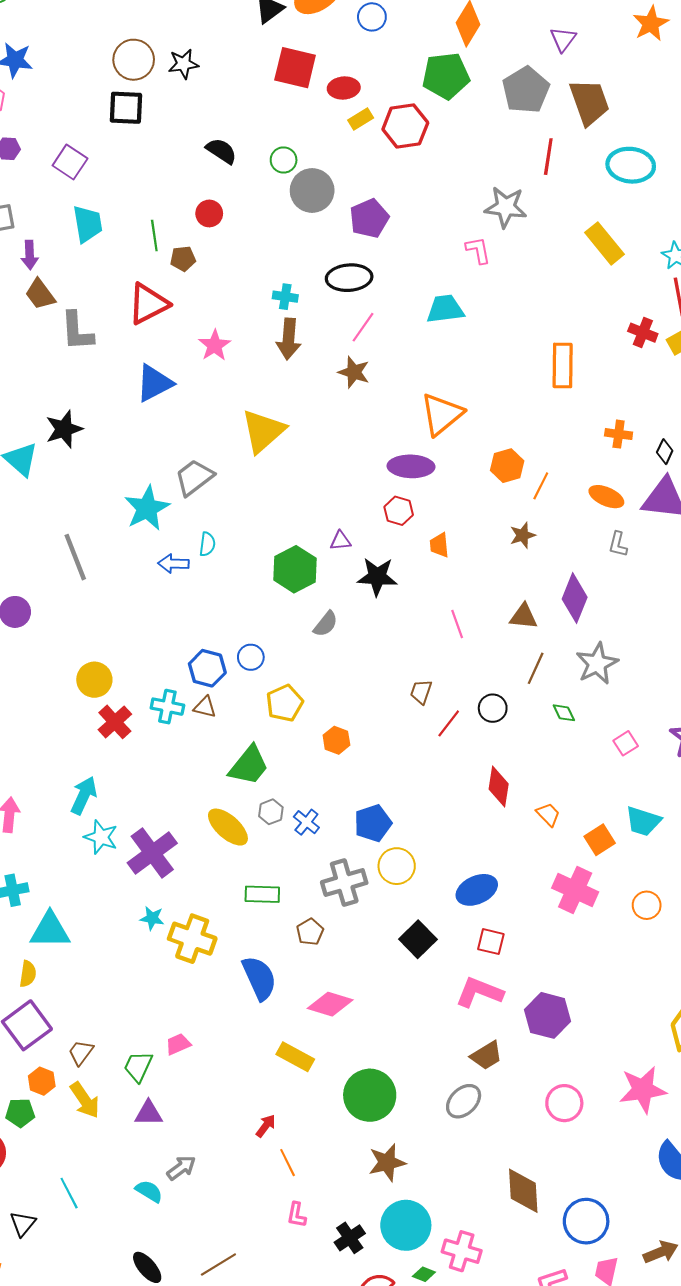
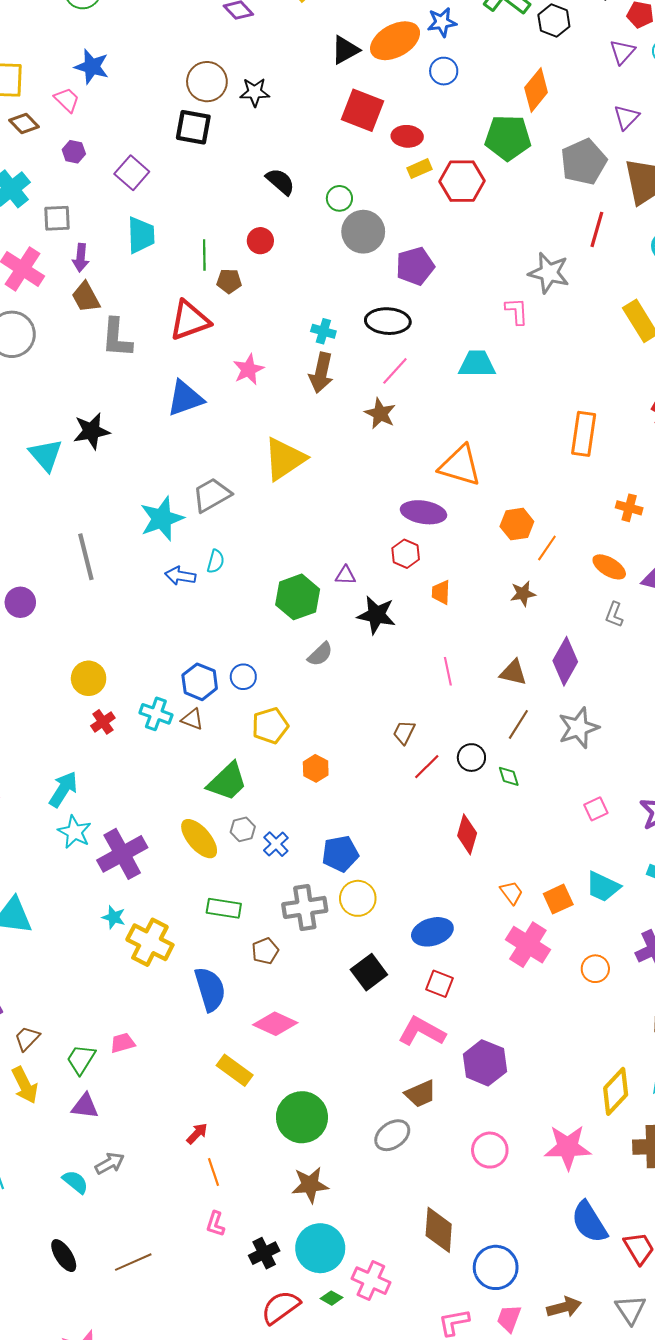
orange triangle: (442, 414) -> (460, 466), turned 48
green diamond: (564, 713) -> (509, 776), moved
red cross: (115, 722) -> (103, 722), size x0.7
orange trapezoid: (548, 814) -> (511, 893), moved

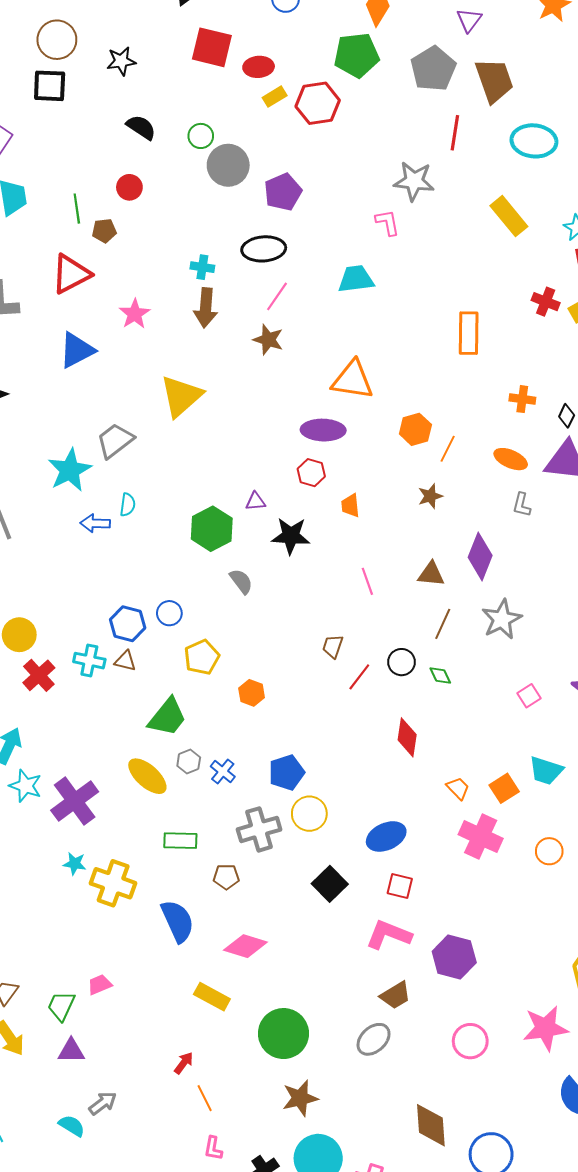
black star: (255, 92) -> (121, 61), moved
gray semicircle: (320, 654) -> (241, 581), turned -76
red cross: (103, 722) -> (39, 675), size x1.4
brown pentagon: (265, 951) -> (226, 877), turned 30

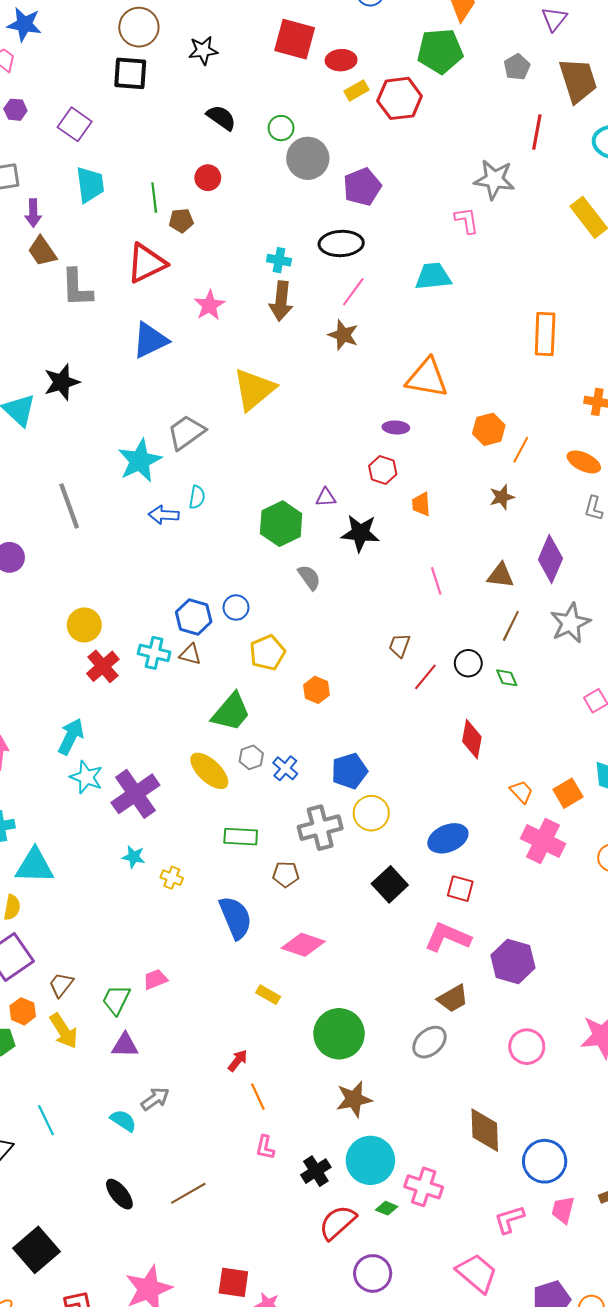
gray pentagon: (433, 69) -> (517, 67), size x0.6
purple ellipse: (323, 430) -> (396, 427), size x0.6
yellow cross: (113, 883) -> (172, 878), size x0.5
yellow rectangle: (212, 997) -> (268, 995), size x0.7

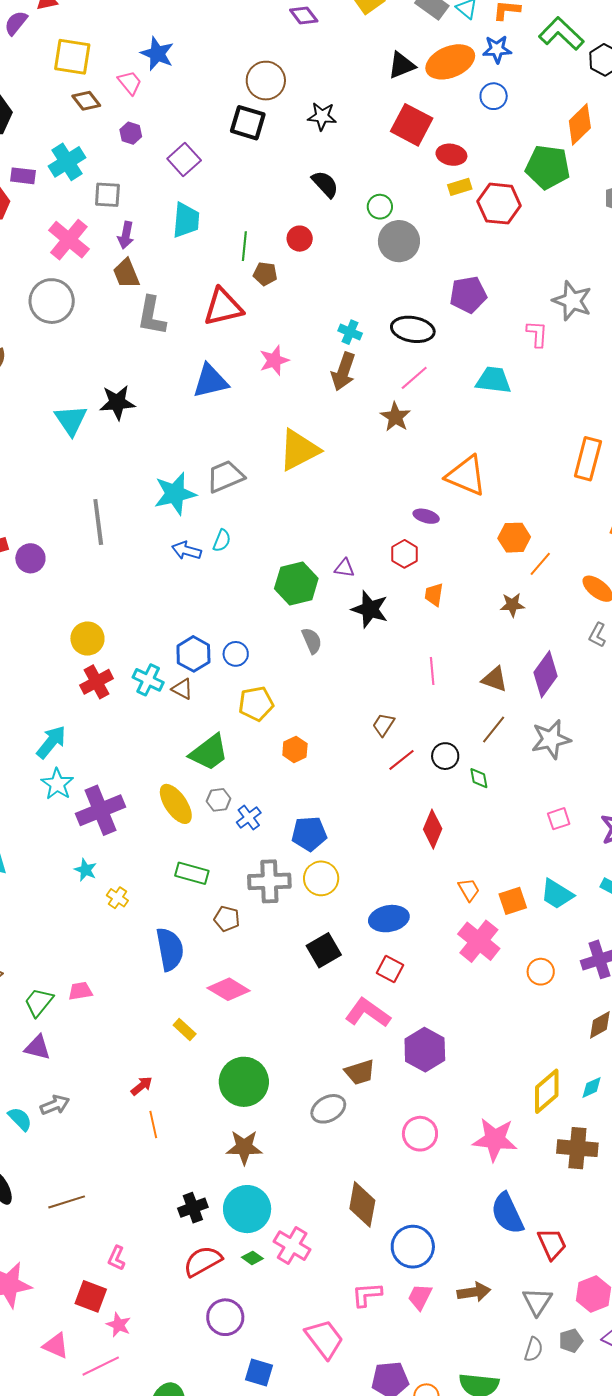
purple pentagon: (362, 187) -> (468, 295), moved
pink L-shape: (265, 1147) -> (116, 1258), moved

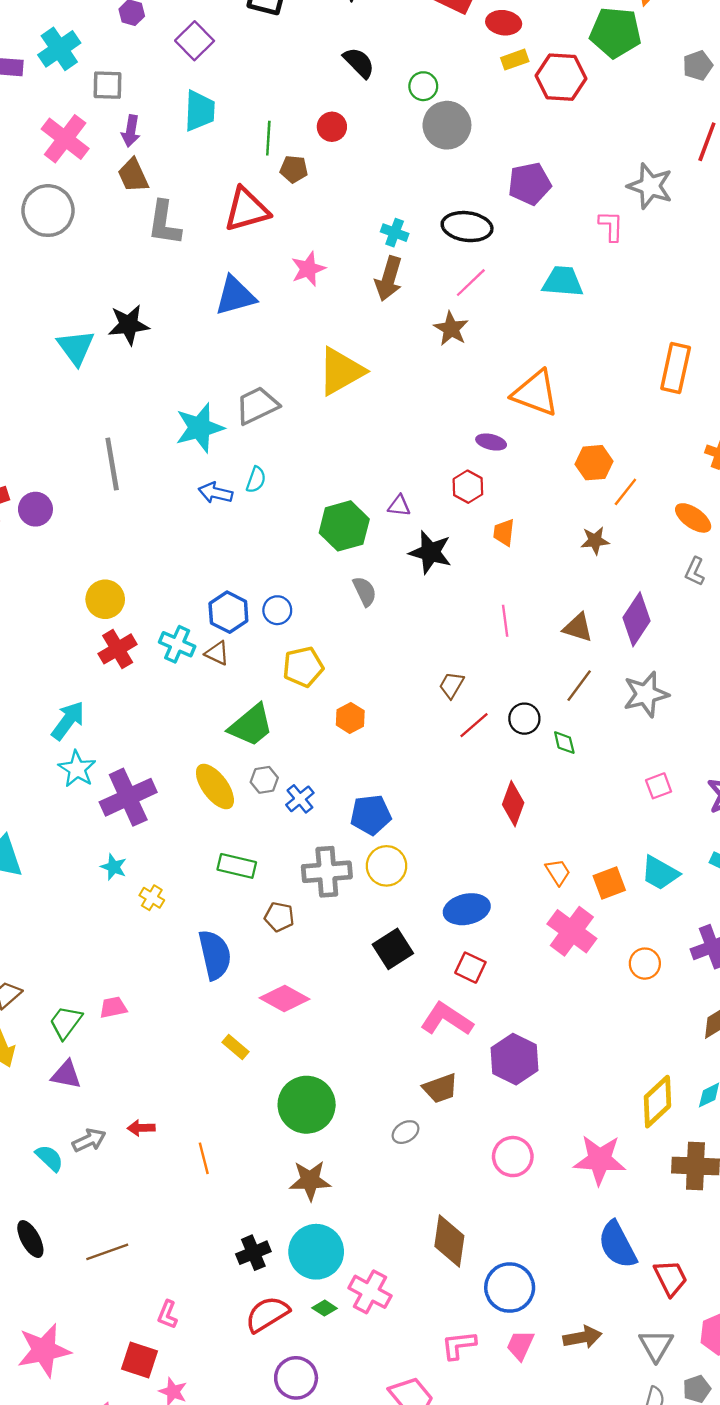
red arrow: (142, 1086) -> (141, 1128), moved, turned -140
gray ellipse: (328, 1109) -> (405, 1132), size x0.7

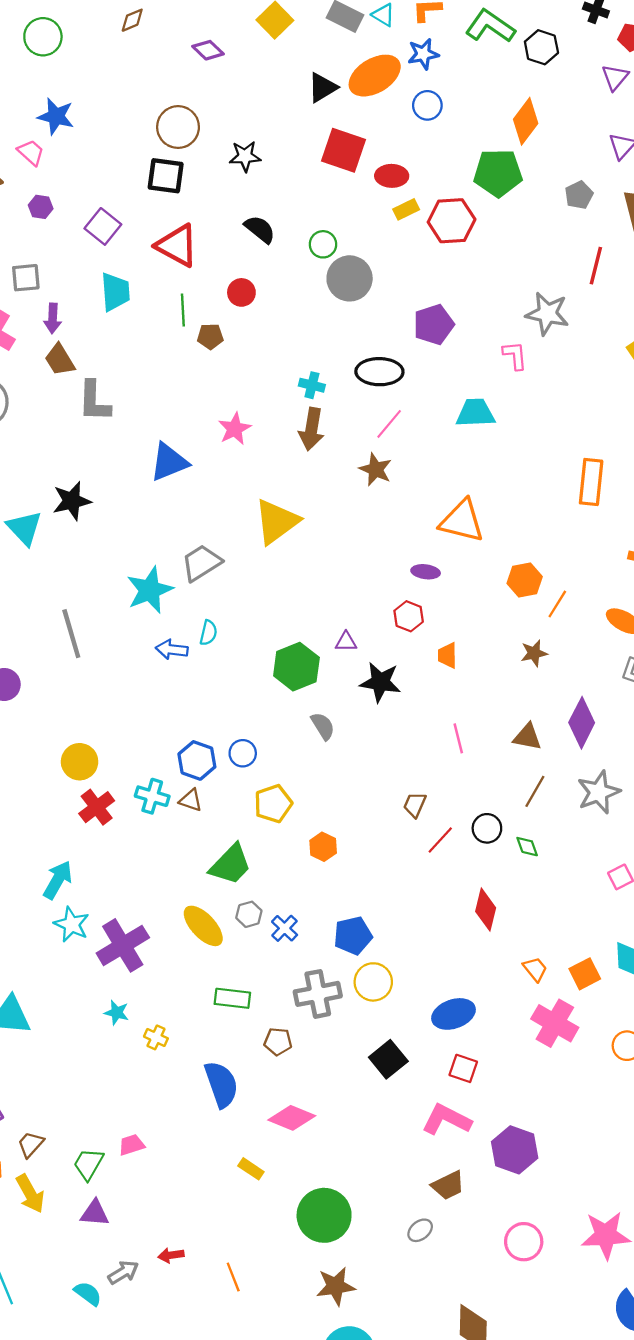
red triangle: (247, 210) -> (177, 246), moved, turned 51

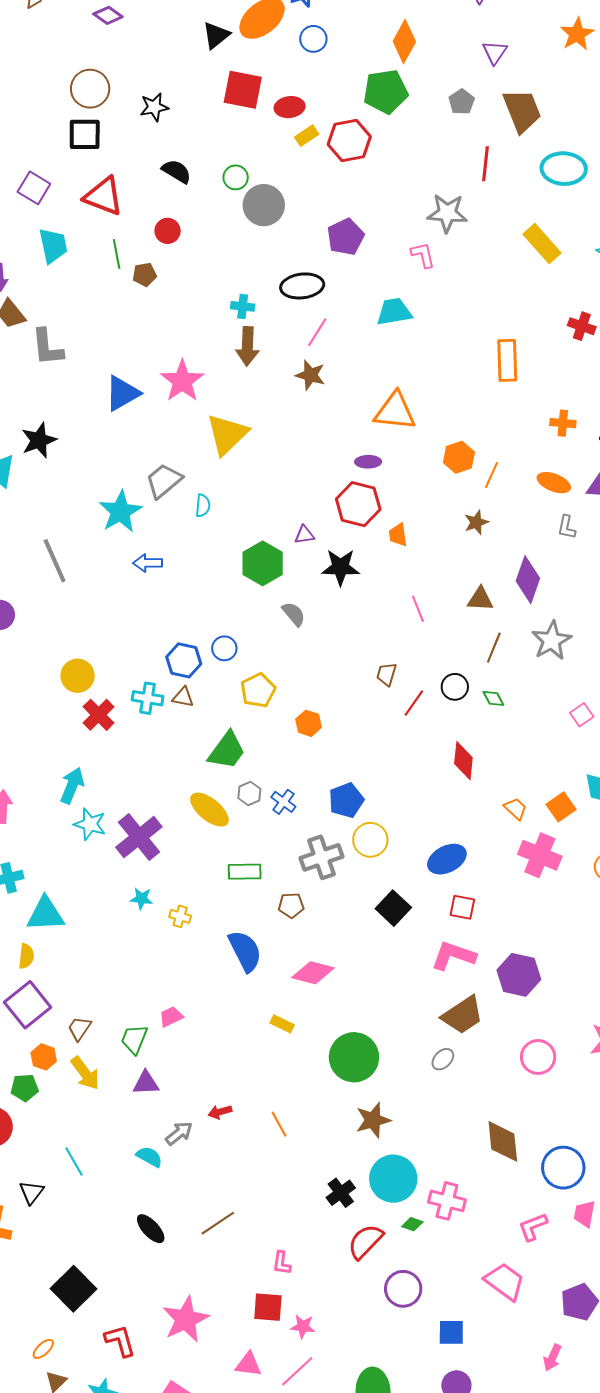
pink star: (235, 429) -> (182, 381), moved, size x1.4
red hexagon: (409, 616) -> (358, 504), size x1.6
cyan semicircle: (208, 633) -> (203, 506), moved
brown trapezoid: (448, 1185) -> (463, 1015), size x1.4

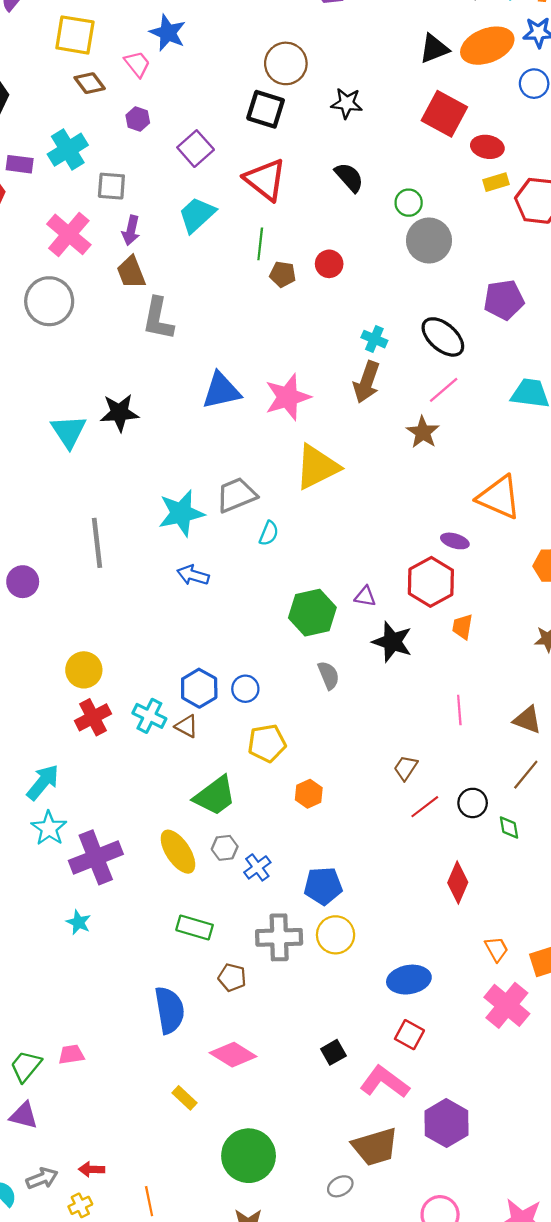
red circle: (168, 231) -> (329, 264), moved
cyan trapezoid: (53, 246) -> (197, 215), turned -138
black ellipse: (302, 286) -> (443, 337), turned 30
black square: (393, 908) -> (333, 1052), moved, size x0.7
yellow cross: (180, 916) -> (80, 1205), moved, turned 30

